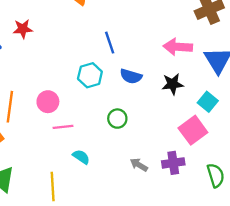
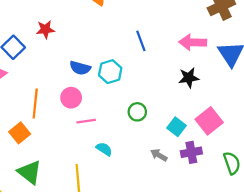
blue line: (110, 43) -> (141, 41), moved
blue semicircle: (131, 76) -> (80, 68), moved
cyan square: (208, 102) -> (176, 127), moved

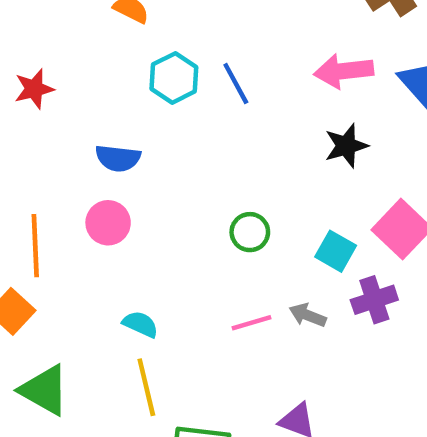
cyan hexagon: (110, 72) -> (174, 78), moved
pink line: (86, 121) -> (252, 323), moved
cyan semicircle: (104, 149) -> (140, 324), moved

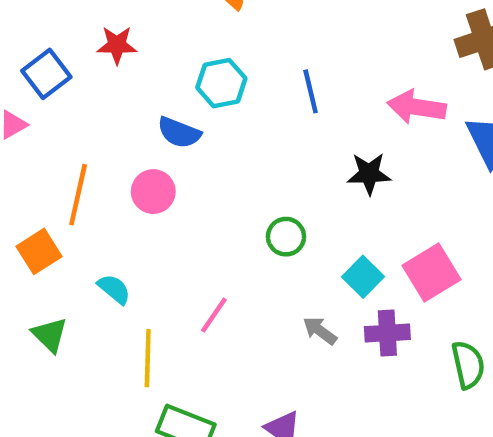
cyan hexagon: (174, 78) -> (221, 83), moved
black star: (346, 146) -> (369, 174), moved
pink line: (252, 323) -> (214, 315), moved, turned -54
cyan semicircle: (140, 324) -> (114, 289), moved
green triangle: (44, 390) -> (50, 335), size x0.7

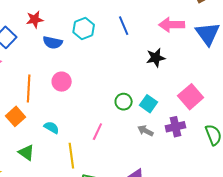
blue semicircle: (179, 133) -> (53, 43), moved
green circle: (286, 237) -> (124, 102), moved
cyan square: (363, 277) -> (149, 104), moved

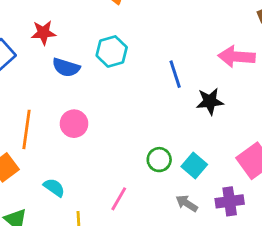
blue line: (124, 26) -> (175, 74), moved

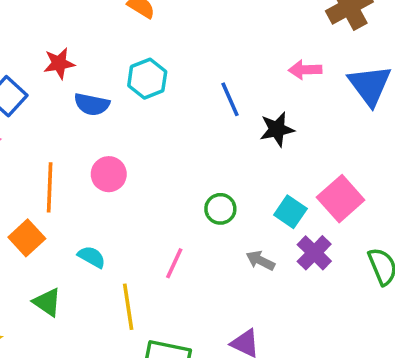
pink arrow: (237, 57) -> (305, 70), size x0.7
cyan square: (194, 166) -> (290, 212), moved
purple cross: (230, 201) -> (314, 253), turned -32

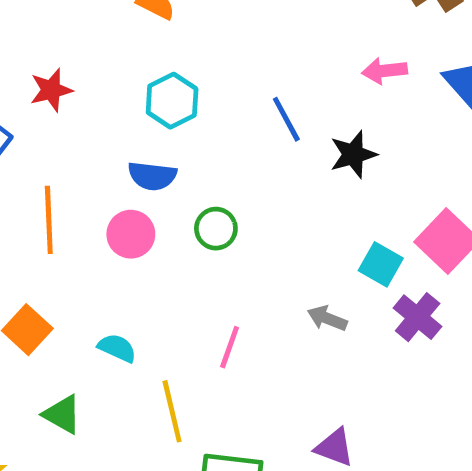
blue semicircle: (92, 104) -> (152, 176), moved
orange line: (50, 187) -> (49, 220), moved
green circle: (220, 209) -> (216, 229), moved
gray arrow: (260, 261) -> (327, 318), moved

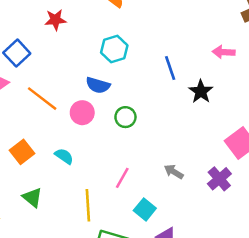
red star: (51, 90) -> (55, 20), moved
black star: (353, 154) -> (201, 91), turned -30
orange line: (49, 220) -> (42, 99), turned -60
cyan square: (381, 264) -> (145, 209), moved
cyan semicircle: (117, 348) -> (64, 156), moved

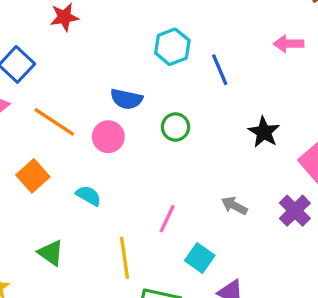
cyan hexagon: (114, 49) -> (172, 47), moved
black star: (201, 91) -> (264, 132), moved
green circle: (125, 117) -> (175, 127), moved
orange square: (22, 152) -> (33, 176), moved

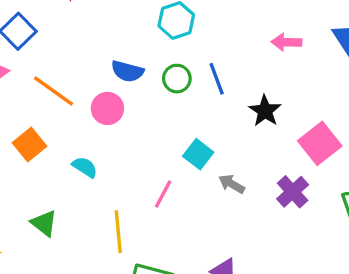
pink arrow: (289, 44) -> (286, 42), moved
blue line: (220, 70) -> (217, 79), moved
green circle: (175, 127) -> (177, 79), moved
cyan square: (200, 258) -> (198, 154), moved

